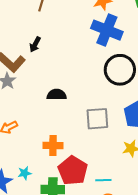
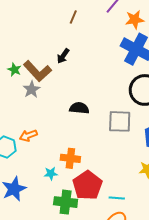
gray square: (97, 119) -> (120, 121), moved
cyan star: (25, 173) -> (51, 173), moved

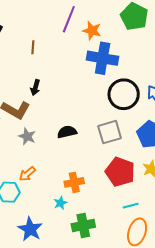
orange star: (135, 20) -> (92, 31), turned -30
gray star: (32, 89) -> (27, 136), moved
red pentagon: (87, 185) -> (120, 172), moved

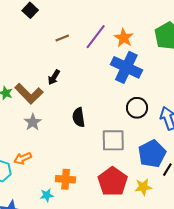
purple line: (69, 19) -> (96, 37), moved
brown line: (33, 47) -> (62, 38), turned 48
black circle: (124, 94) -> (137, 108), size x0.7
black semicircle: (67, 132) -> (79, 117), moved, turned -102

